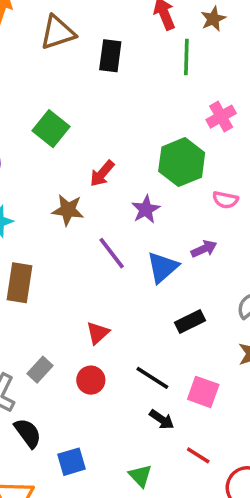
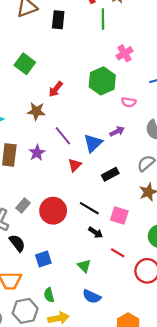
purple star: (146, 209) -> (37, 153), moved
red triangle: (98, 333) -> (75, 165), moved
red circle: (91, 380) -> (53, 211), size x1.6

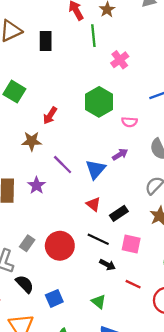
pink cross: (125, 53) -> (120, 60), moved
red triangle: (75, 165) -> (93, 204), moved, turned -32
black rectangle: (110, 174) -> (119, 213), moved

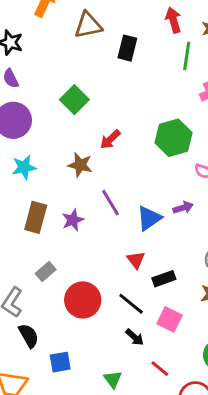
gray rectangle: (27, 243) -> (46, 272), moved

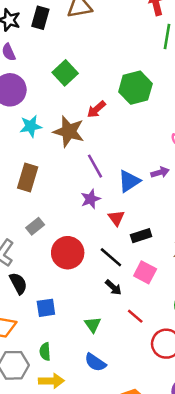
black rectangle: (127, 48) -> (40, 18), moved
green hexagon: (173, 138) -> (135, 88), moved
brown star: (80, 165) -> (69, 131), size x1.4
cyan star: (24, 167) -> (31, 126), moved
purple star: (73, 220) -> (91, 199), moved

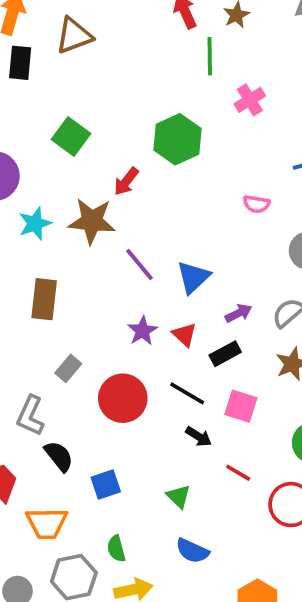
purple arrow: (160, 172) -> (239, 313), moved
purple star: (91, 199) -> (142, 331), moved

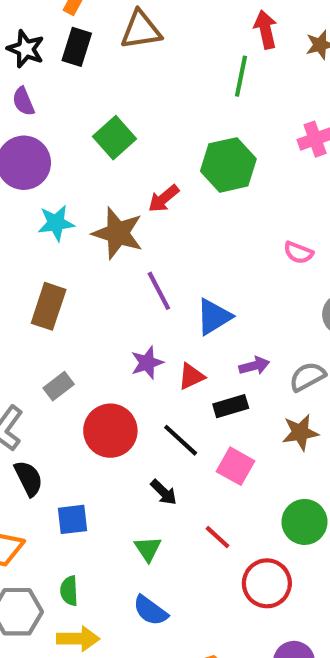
green line: (210, 56) -> (241, 76), moved
red triangle: (184, 335) -> (191, 376), turned 40
black arrow: (199, 437) -> (164, 492), moved

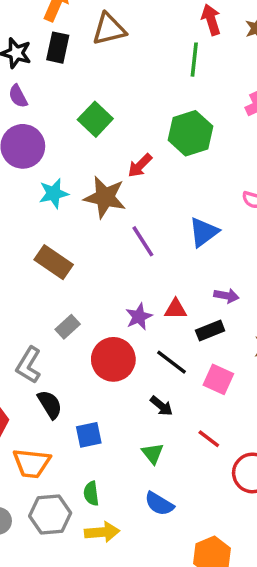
brown rectangle: (49, 306) -> (54, 262), turned -69
blue triangle: (214, 317) -> (204, 232), moved
purple star: (147, 363) -> (139, 317), moved
purple arrow: (254, 366) -> (226, 296), turned 30
red triangle: (191, 376) -> (176, 309), turned 30

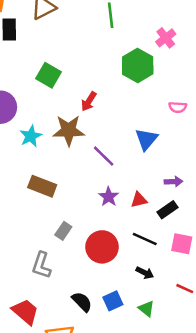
green hexagon: (190, 133) -> (138, 65), moved
purple star: (139, 317) -> (109, 197), moved
black semicircle: (50, 404) -> (82, 302), moved
blue square: (89, 435) -> (113, 301), moved

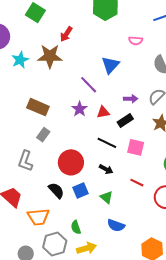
purple line: (104, 156) -> (89, 85), moved
brown rectangle: (42, 186) -> (38, 107), moved
red circle: (102, 247) -> (71, 162), moved

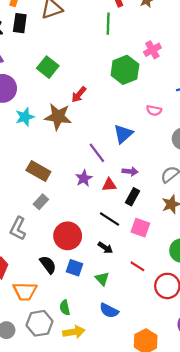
purple arrow: (131, 99) -> (130, 171), moved
black rectangle: (125, 121) -> (132, 197), turned -35
blue square: (80, 190) -> (74, 268), turned 35

